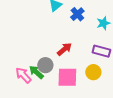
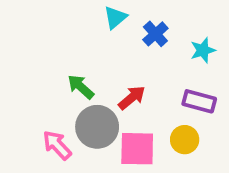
gray circle: (45, 65) -> (97, 127), size x1.5
green arrow: (36, 72) -> (81, 87), moved

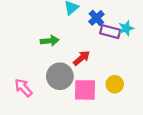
green arrow: (81, 87) -> (50, 41), moved, turned 132
purple rectangle: (199, 101) -> (110, 32), moved
pink arrow: (57, 145) -> (23, 88), moved

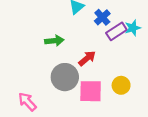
purple rectangle: (110, 32) -> (116, 31), turned -48
pink arrow: (23, 88) -> (27, 102), moved

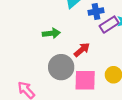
blue cross: (102, 17) -> (96, 11), turned 32

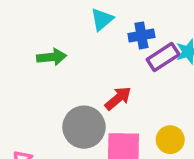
green arrow: (51, 33) -> (52, 57), moved

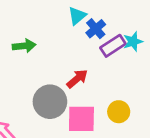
cyan triangle: (102, 19) -> (77, 16), moved
blue cross: (141, 35) -> (96, 29), turned -30

